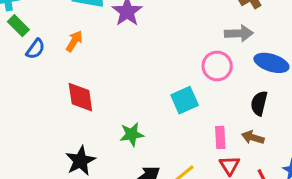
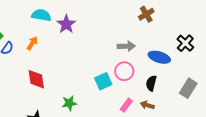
gray arrow: (239, 33) -> (126, 46), moved
pink circle: (217, 66) -> (124, 71), moved
pink rectangle: (220, 137) -> (126, 105), turned 40

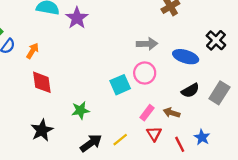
orange arrow: (32, 43) -> (33, 51), moved
black semicircle: (151, 83) -> (190, 91), moved, turned -133

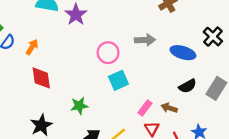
pink circle: (145, 73) -> (108, 53), moved

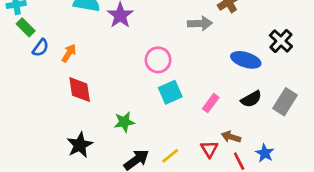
gray arrow: (145, 40) -> (200, 23), moved
pink rectangle: (145, 108) -> (211, 103), moved
brown arrow: (169, 108) -> (231, 137), moved

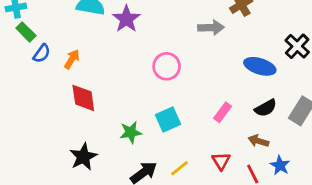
cyan square: (170, 92) -> (168, 119), moved
brown arrow: (231, 137) -> (258, 141), moved

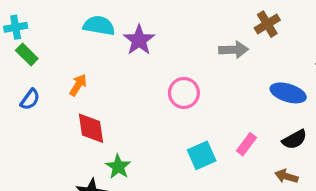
blue semicircle: (42, 53) -> (30, 99), moved
cyan square: (168, 119) -> (202, 155), moved
green star: (131, 132) -> (118, 167), moved, turned -30

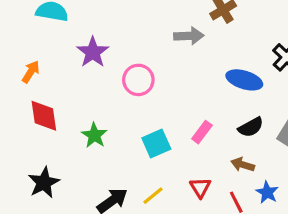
purple star: (139, 40) -> (93, 52), moved
green star: (118, 167) -> (94, 135), moved

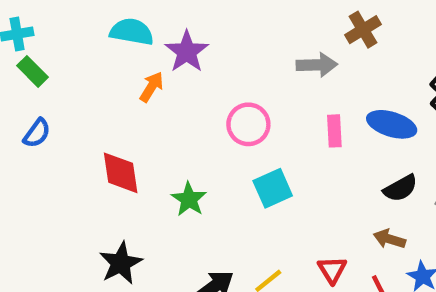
purple star: (93, 52) -> (187, 52), moved
orange arrow: (31, 72) -> (151, 87), moved
pink rectangle: (202, 132) -> (334, 131), moved, turned -40
cyan square: (156, 143) -> (273, 188), moved

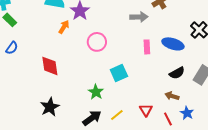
pink circle: (248, 124) -> (97, 42), moved
green star: (189, 199) -> (96, 92), moved

